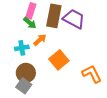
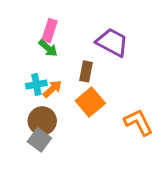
brown rectangle: (54, 16) -> (86, 71), moved, size x0.6
orange arrow: (40, 40) -> (52, 89), moved

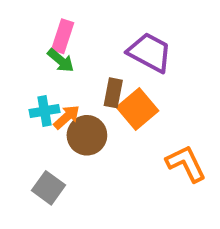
orange square: (90, 102) -> (137, 109), moved
brown circle: (42, 121) -> (87, 135), moved

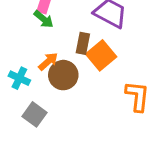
cyan cross: (44, 111) -> (19, 78), moved, turned 35
orange L-shape: (186, 164) -> (137, 96), turned 32

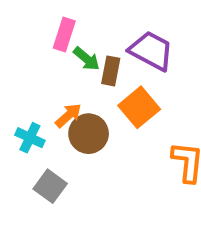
green arrow: (44, 19) -> (87, 59), moved
brown rectangle: (83, 43) -> (111, 71), moved

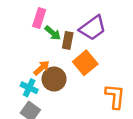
purple trapezoid: (151, 51) -> (93, 28), turned 116
cyan cross: (30, 138) -> (29, 88), moved

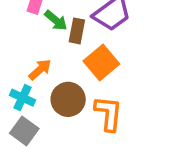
brown circle: (54, 79) -> (68, 99), moved
orange L-shape: (115, 96) -> (108, 113), moved

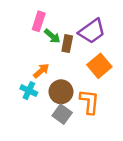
orange square: (101, 63) -> (99, 66), moved
gray square: (24, 131) -> (62, 114), moved

